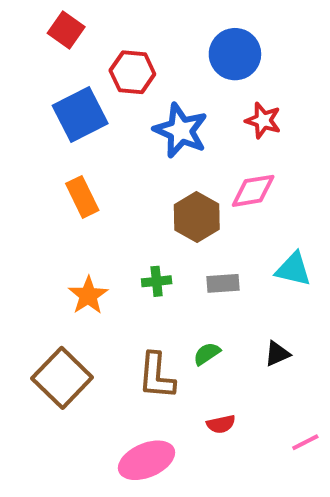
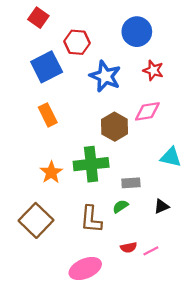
green cross: (157, 281) -> (91, 164), size x2.0
gray rectangle: (223, 283) -> (131, 183), moved
pink line: (305, 442) -> (151, 251), moved

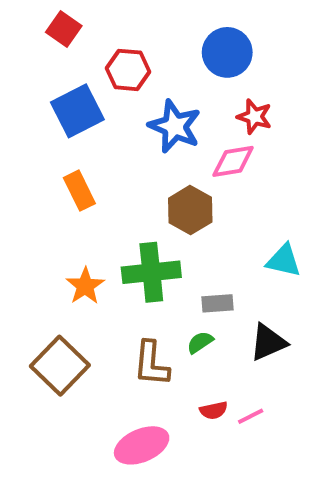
pink diamond: (147, 111) -> (233, 161), moved
black triangle: (161, 206) -> (268, 342), size x1.5

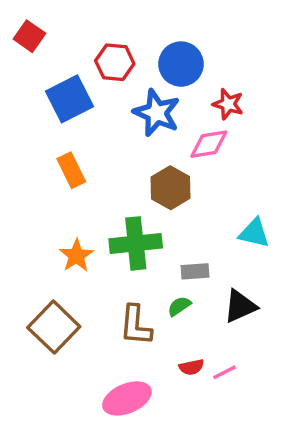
red square: (64, 29) -> (29, 36), moved
blue circle: (227, 52) -> (181, 64), moved

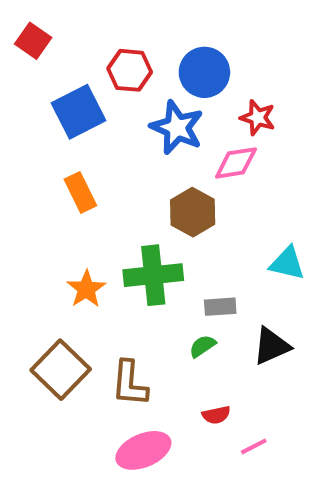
brown L-shape: (136, 325) -> (130, 383), moved
pink line: (225, 372) -> (254, 446), moved

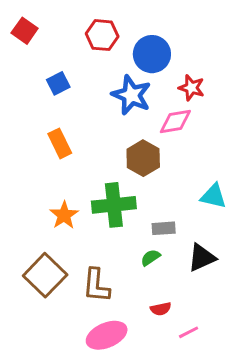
red hexagon: (130, 70) -> (102, 35), moved
blue square: (78, 112) -> (58, 83), size x0.6

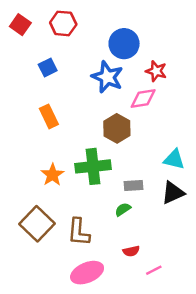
red hexagon: (102, 35) -> (63, 23), moved
black triangle: (202, 258) -> (173, 193), moved

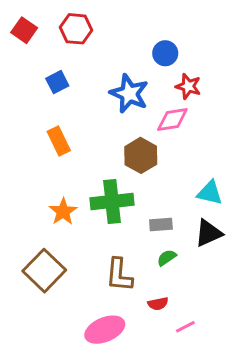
blue circle: (124, 44) -> (165, 53), moved, size x0.7
green semicircle: (123, 209) -> (167, 258), moved
brown L-shape: (79, 232) -> (119, 275), moved

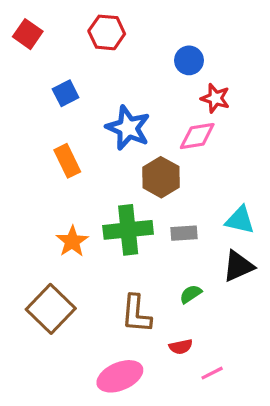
red hexagon: (76, 29) -> (107, 32), moved
blue star: (129, 94) -> (128, 128), moved
gray rectangle: (161, 225) -> (184, 233), moved

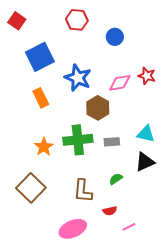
red hexagon: (107, 32) -> (77, 20), moved
blue square: (66, 93) -> (40, 57), size x1.8
red star: (215, 98) -> (147, 76), moved

